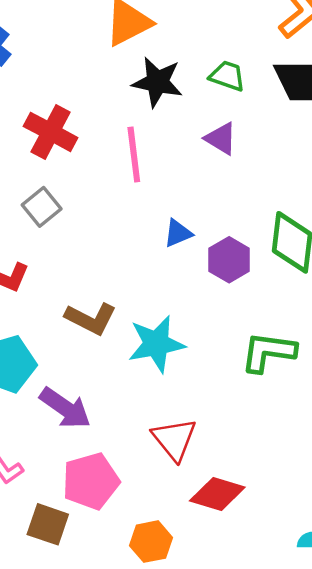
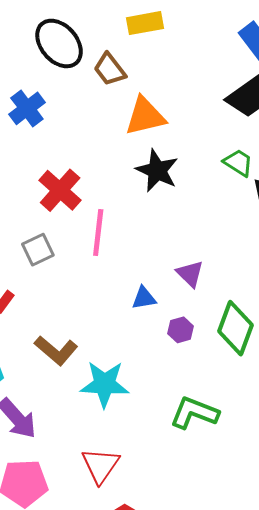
green trapezoid: (227, 76) -> (238, 163), moved
purple triangle: (221, 139) -> (190, 274), moved
pink line: (134, 155) -> (98, 232), moved
purple hexagon: (229, 260) -> (181, 330), size x0.7

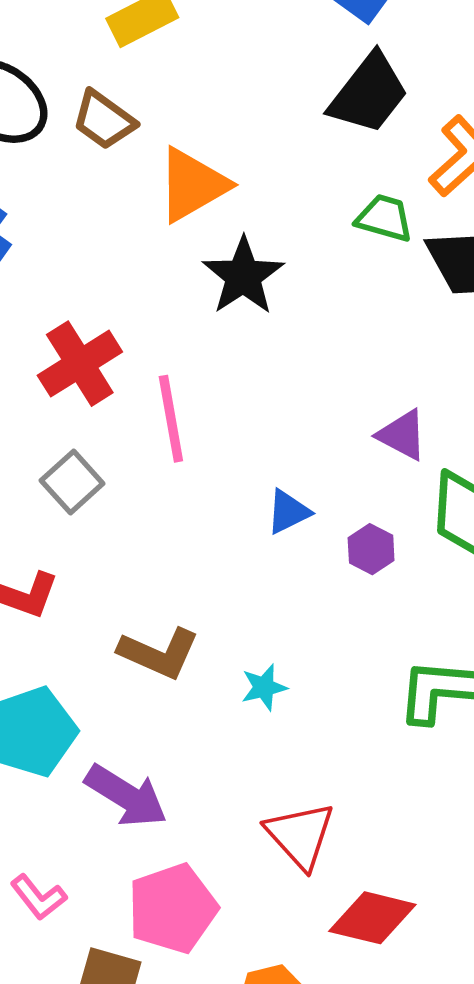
black star: (157, 171) -> (243, 276), turned 30
red cross: (60, 190) -> (80, 364), turned 33
purple triangle: (190, 274) -> (402, 435), moved
cyan star: (105, 384) -> (264, 687), size x0.5

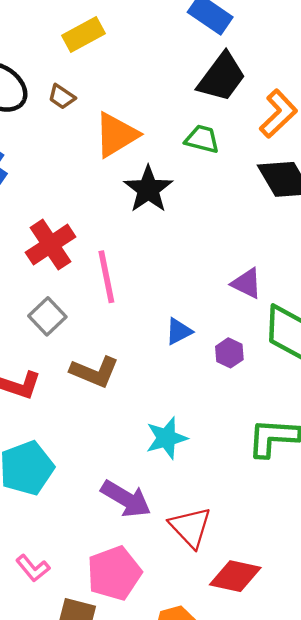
brown trapezoid: (104, 120) -> (62, 97), size x0.7
green trapezoid: (384, 218) -> (202, 139), moved
brown L-shape: (159, 653) -> (95, 372), moved
cyan star: (264, 687) -> (166, 438), size x1.5
purple arrow: (126, 796) -> (126, 499), moved

